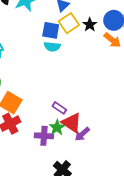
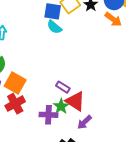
cyan semicircle: (52, 47) -> (54, 27), turned 35
purple arrow: (82, 134) -> (84, 122), moved

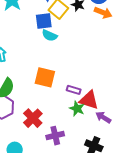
orange square: (15, 83) -> (45, 77), moved
purple cross: (48, 115) -> (55, 136), moved
purple arrow: (84, 122) -> (103, 117), turned 91

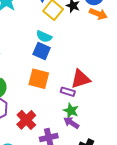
blue square: (44, 21) -> (42, 51), moved, turned 30
red triangle: (89, 100) -> (80, 79), moved, turned -35
purple arrow: (103, 117) -> (71, 123), moved

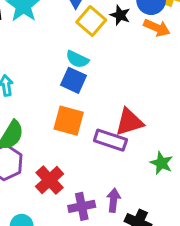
purple rectangle: (68, 92) -> (110, 140), size x1.5
green star: (71, 111) -> (161, 163), moved
purple arrow: (71, 123) -> (114, 200), moved, turned 63

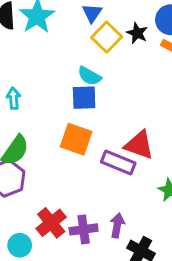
blue square: (74, 80) -> (84, 98), turned -30
red triangle: (129, 122) -> (139, 145), turned 32
red cross: (50, 180) -> (51, 223), moved

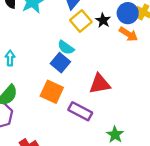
blue square: (84, 98) -> (60, 63), turned 36
red triangle: (139, 145) -> (100, 84), moved, turned -35

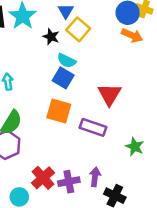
black star: (103, 20) -> (51, 37), moved
red triangle: (100, 84) -> (109, 94), turned -40

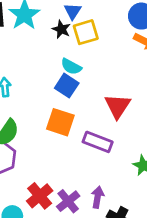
yellow square: (78, 29) -> (86, 32), turned 30
black star: (51, 37) -> (61, 29), moved
purple cross: (69, 182) -> (68, 201), turned -30

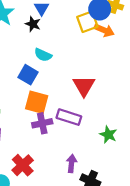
yellow square: (86, 32) -> (87, 22), moved
blue square: (67, 86) -> (28, 75), moved
purple cross: (68, 201) -> (42, 123), moved, turned 30

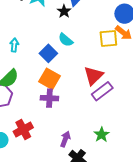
yellow square: (87, 22) -> (108, 38), moved
purple rectangle: (69, 117) -> (102, 91), moved, turned -70
green star: (108, 135) -> (101, 135), moved

